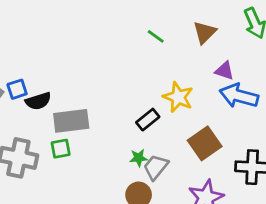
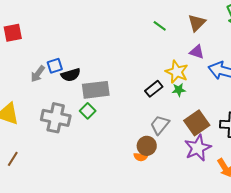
purple triangle: (224, 71) -> (197, 52), moved
brown square: (205, 143) -> (197, 123), moved
green square: (61, 149) -> (88, 111), turned -35
green star: (139, 158) -> (179, 90), moved

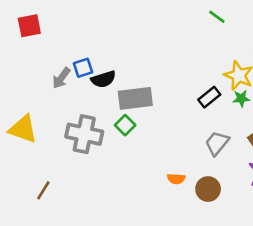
brown circle: (147, 146) -> (208, 189), moved
orange semicircle: (141, 157) -> (176, 179), moved
brown line: (13, 159) -> (43, 190), moved

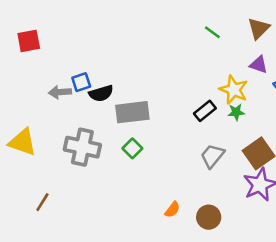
gray arrow: (61, 78) -> (60, 92), turned 50
green square: (125, 125) -> (132, 148), moved
orange semicircle: (176, 179) -> (172, 210), moved, turned -56
brown circle: (208, 189) -> (209, 217), moved

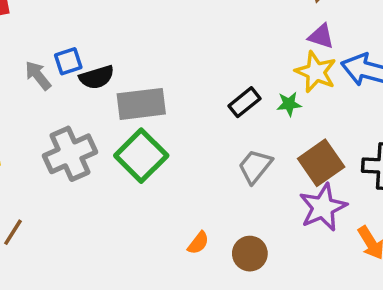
yellow star: (234, 90) -> (316, 72), moved
gray arrow: (60, 92) -> (38, 75), turned 55
gray cross: (82, 147) -> (70, 154), turned -36
green square: (132, 148) -> (141, 156), size x1.8

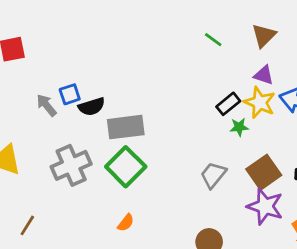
black rectangle: (245, 102) -> (228, 104), moved
purple star: (323, 207) -> (265, 206), turned -30
orange semicircle: (198, 243) -> (126, 223), moved

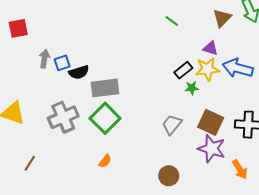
brown triangle: (264, 36) -> (222, 18), moved
yellow star: (260, 102) -> (207, 69), turned -30
gray arrow: (46, 105) -> (44, 59), moved, turned 48
brown square: (264, 172) -> (211, 122), turned -30

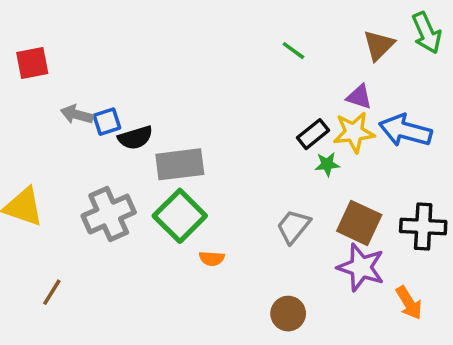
gray arrow: (44, 59) -> (77, 115), turned -84
orange semicircle: (105, 161) -> (212, 258), moved, turned 56

